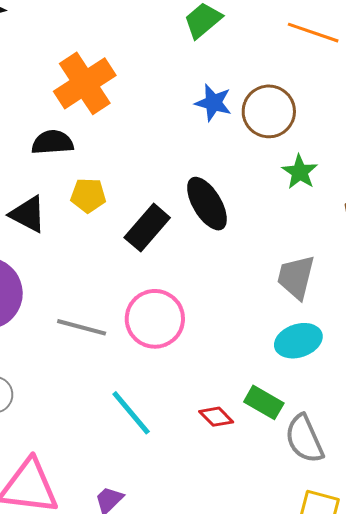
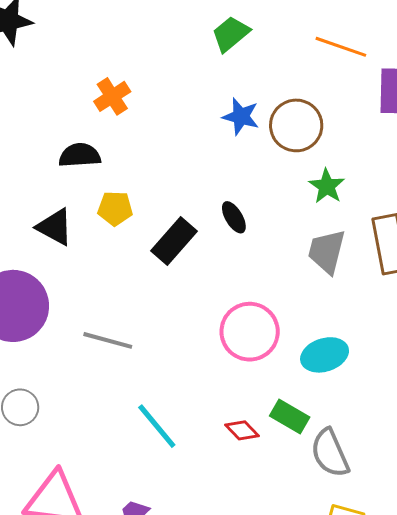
orange cross: (85, 83) -> (112, 96), size x0.6
black ellipse: (207, 204) -> (234, 217), size x0.6
gray trapezoid: (296, 277) -> (327, 252), moved
pink circle: (155, 319) -> (250, 332), moved

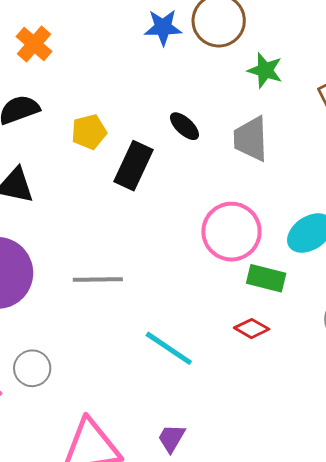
yellow pentagon: (115, 208) -> (89, 132), moved
gray trapezoid: (327, 252) -> (251, 139), moved
green rectangle: (290, 416) -> (266, 278), moved

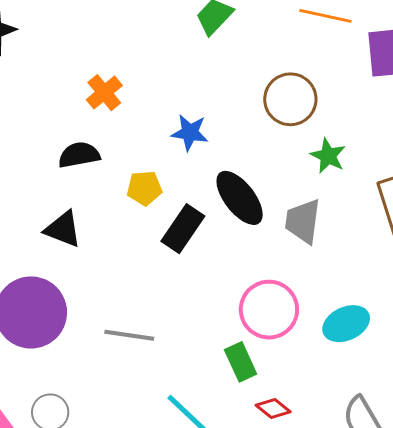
blue star: (163, 27) -> (190, 133), moved
black ellipse: (184, 126) -> (240, 198), size x1.8
green rectangle: (266, 278) -> (241, 362), moved, turned 42

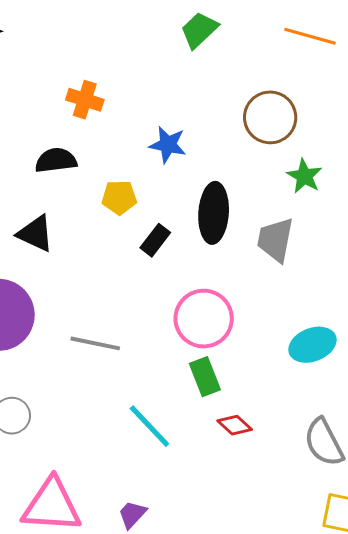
orange cross: (104, 93) -> (85, 100), turned -36
black ellipse: (240, 198) -> (214, 213), turned 38
black rectangle: (183, 229) -> (155, 240), size x0.7
pink circle: (269, 310) -> (204, 319), moved

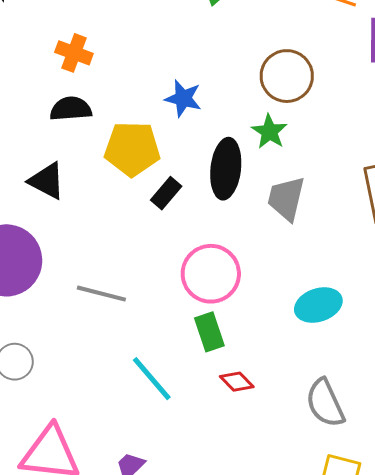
orange cross: (85, 100) -> (74, 53), moved
green star: (304, 176) -> (269, 132), moved
yellow pentagon: (119, 197) -> (132, 149), size x1.6

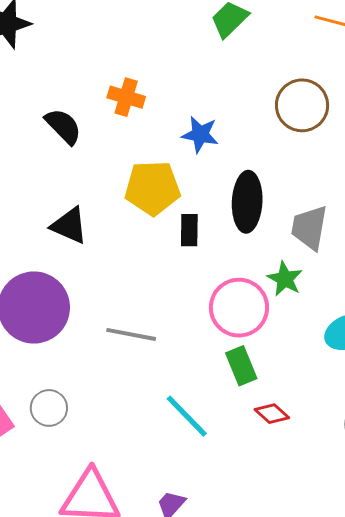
orange cross: (74, 53) -> (126, 97), moved
black semicircle: (71, 109) -> (63, 126), moved, turned 54
green star: (269, 132) -> (285, 279), moved
black rectangle: (166, 193) -> (189, 230), turned -36

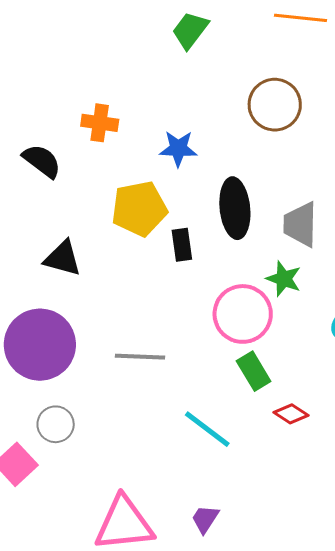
gray circle: (49, 408) -> (56, 424), moved

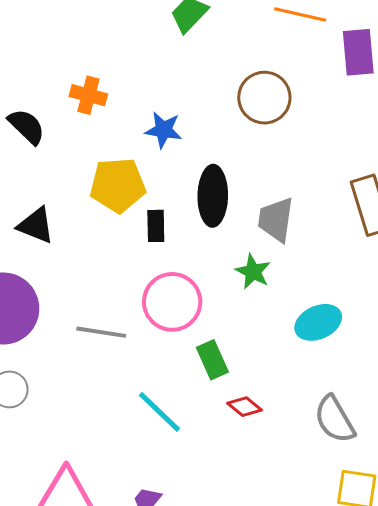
pink circle: (243, 314) -> (172, 302), moved

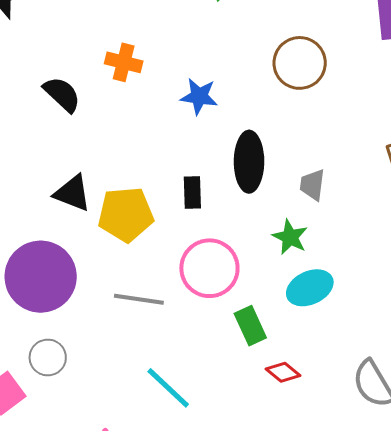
yellow pentagon: (118, 185) -> (126, 214), moved
gray trapezoid: (276, 220) -> (312, 185), size x0.7
cyan ellipse: (318, 322) -> (310, 288), moved
cyan line: (160, 412) -> (168, 388), moved

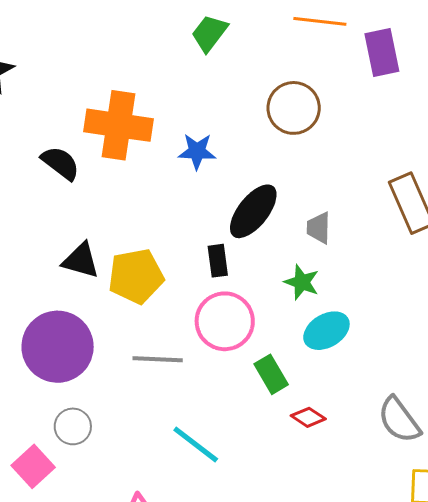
orange cross: (124, 62) -> (118, 125), size x1.8
black ellipse: (249, 162) -> (253, 211), turned 44
black rectangle: (192, 192) -> (218, 261), moved

